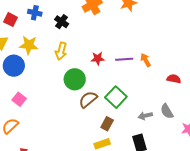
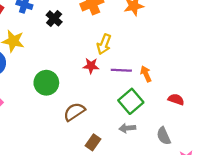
yellow arrow: (61, 51) -> (104, 44), moved
green circle: (75, 79) -> (46, 83), moved
green square: (116, 97) -> (131, 101), moved
gray arrow: (145, 116) -> (127, 128), moved

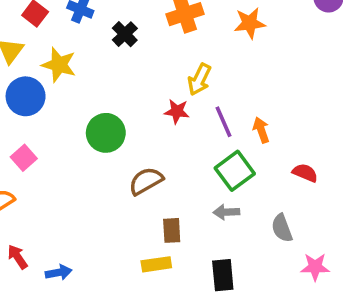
purple line: (121, 70) -> (223, 122), turned 60
brown rectangle: (93, 142) -> (172, 230), turned -42

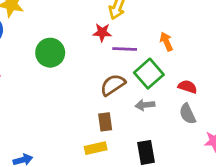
purple line: (223, 122) -> (125, 49), moved, turned -60
red semicircle: (305, 173) -> (188, 87), moved
brown semicircle: (146, 181) -> (113, 85), moved

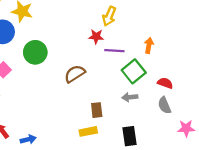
orange arrow: (166, 42) -> (149, 45), turned 32
green circle: (50, 53) -> (35, 52), moved
brown semicircle: (113, 85) -> (75, 74), moved

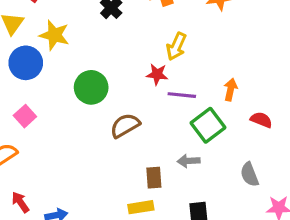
green circle: (35, 52) -> (91, 87), moved
red semicircle: (165, 83) -> (261, 120), moved
gray arrow: (130, 97) -> (189, 161), moved

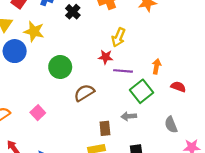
pink square: (25, 116) -> (38, 113), moved

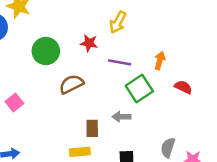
red star: (106, 57) -> (89, 43), moved
gray semicircle: (171, 125) -> (168, 148), moved, turned 35

